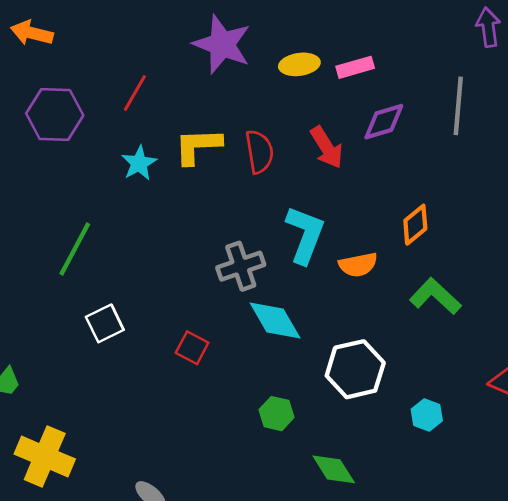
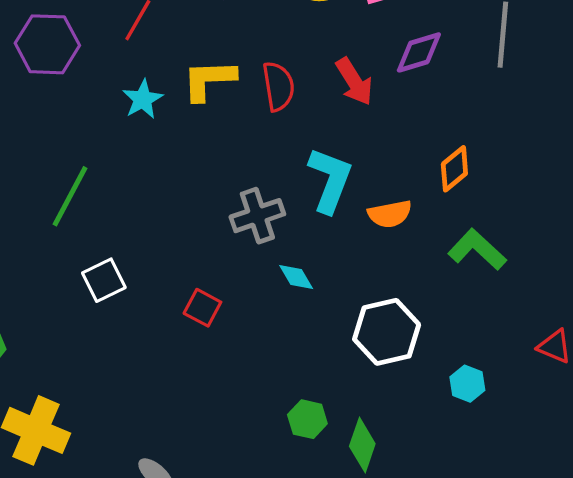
cyan diamond: (275, 321) -> (296, 277), size x0.6
green hexagon: (276, 414) -> (307, 419), moved
green diamond: (334, 469) -> (362, 445), turned 51

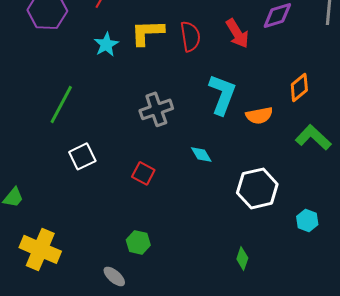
gray cross: (257, 216) -> (156, 109), moved
green hexagon: (307, 419) -> (138, 242), moved
green diamond: (362, 445) -> (242, 258), size x0.7

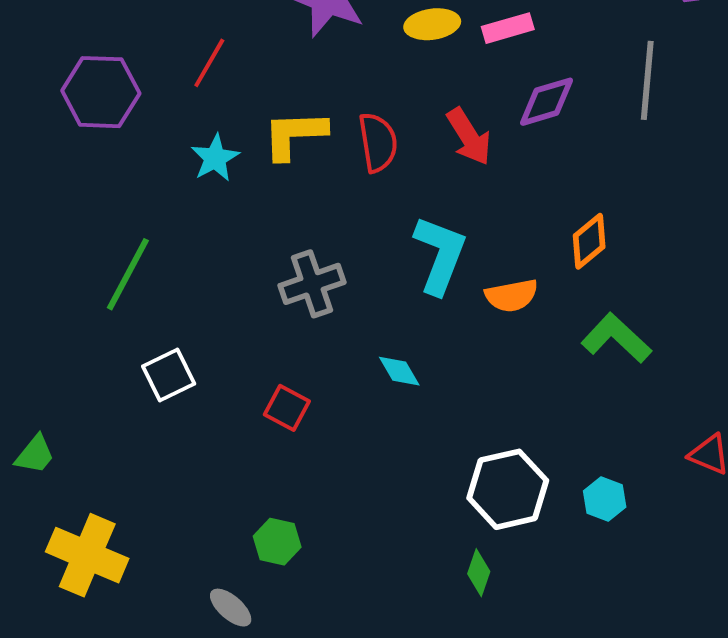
white hexagon: (257, 188) -> (508, 489), moved

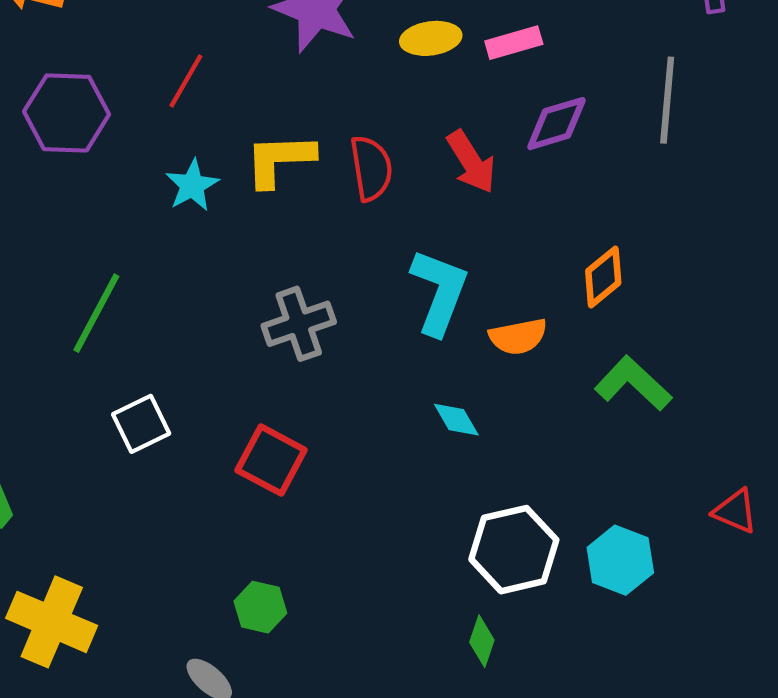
cyan diamond: (399, 371) -> (456, 420), moved
red square: (287, 408) -> (271, 460), size x1.4
cyan hexagon: (605, 499) -> (620, 560), size x1.4

